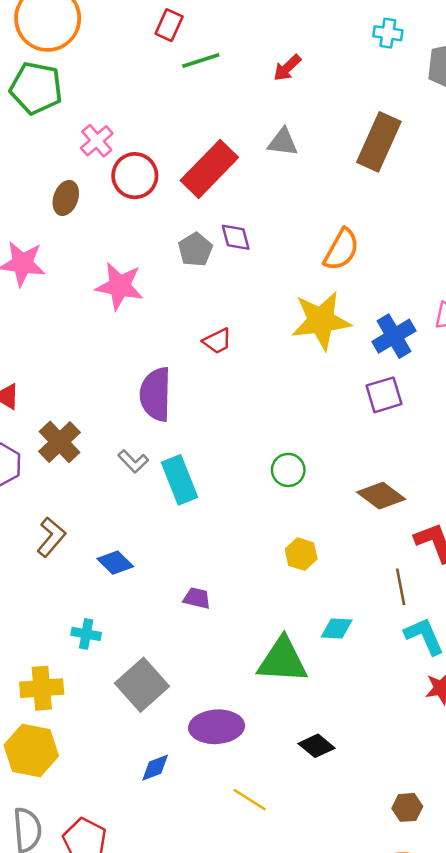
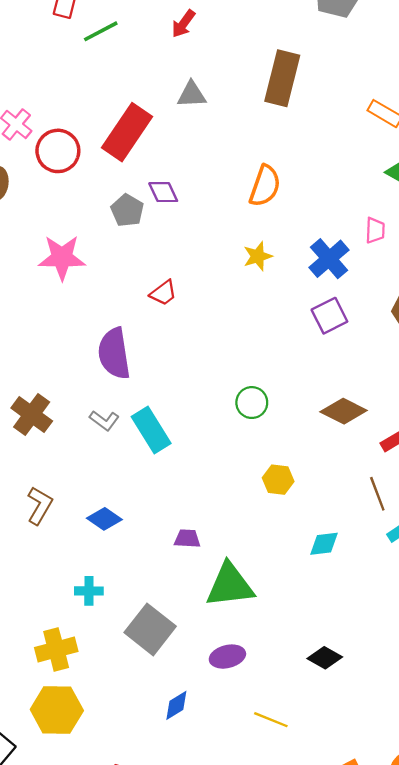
yellow star: (321, 321) -> (258, 256), size x0.5
green triangle: (283, 660) -> (230, 585), moved
purple ellipse: (217, 727) -> (227, 657), size x0.7

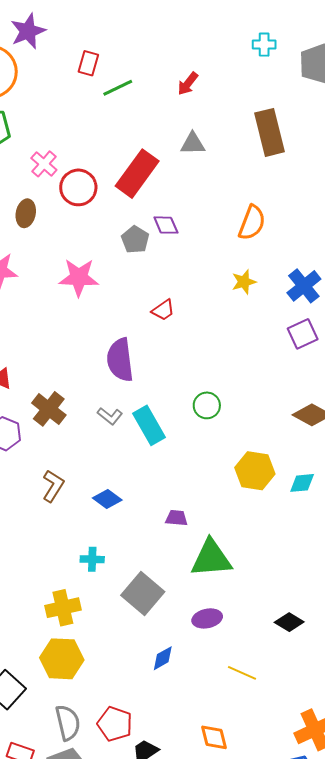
brown rectangle: (282, 78) -> (270, 132), turned -30
green circle: (252, 403) -> (207, 405), moved
yellow hexagon: (278, 480) -> (255, 471), size x1.5
cyan diamond: (324, 544) -> (302, 483), moved

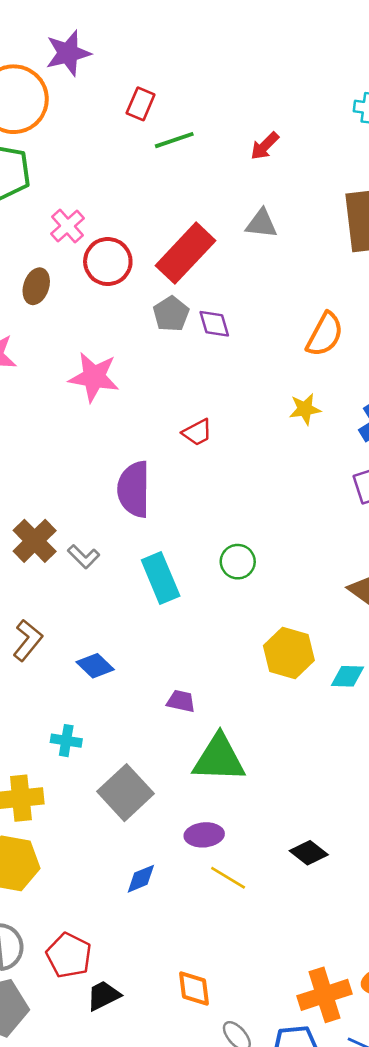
gray pentagon: (135, 240) -> (171, 314), moved
gray L-shape: (110, 416) -> (84, 557), moved
yellow line: (242, 673) -> (228, 878), moved

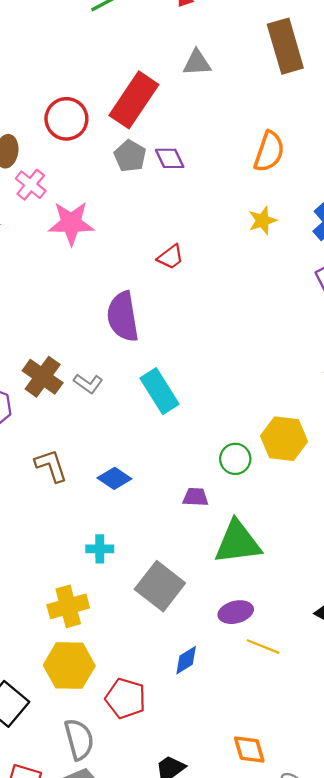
pink cross: (67, 226) -> (31, 185), moved
green circle: (238, 562) -> (235, 459), moved
brown L-shape: (28, 640) -> (51, 466), turned -48
red pentagon: (69, 955) -> (126, 698), moved

